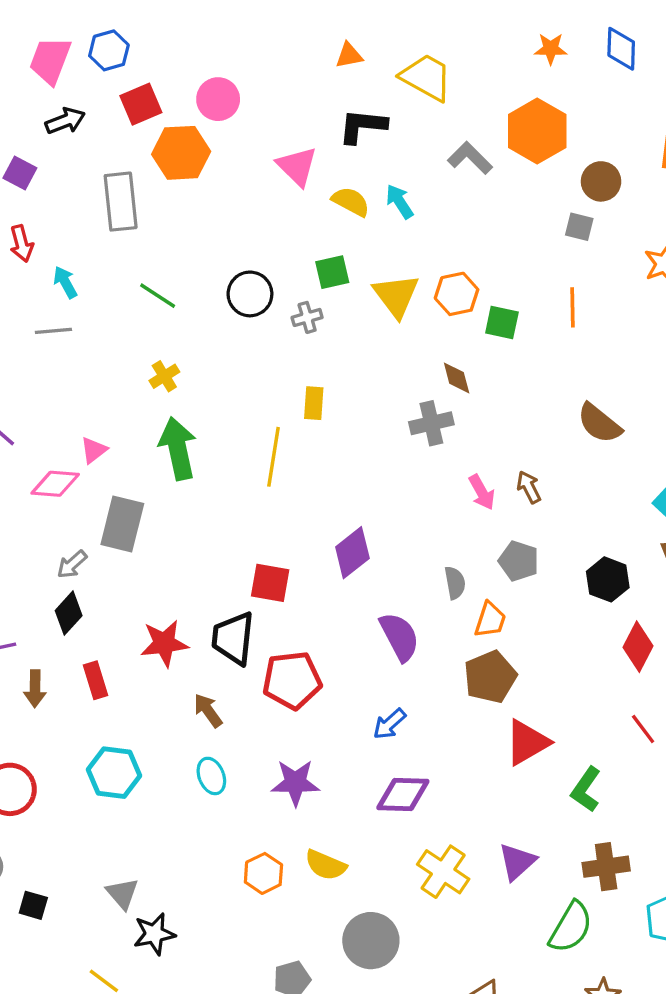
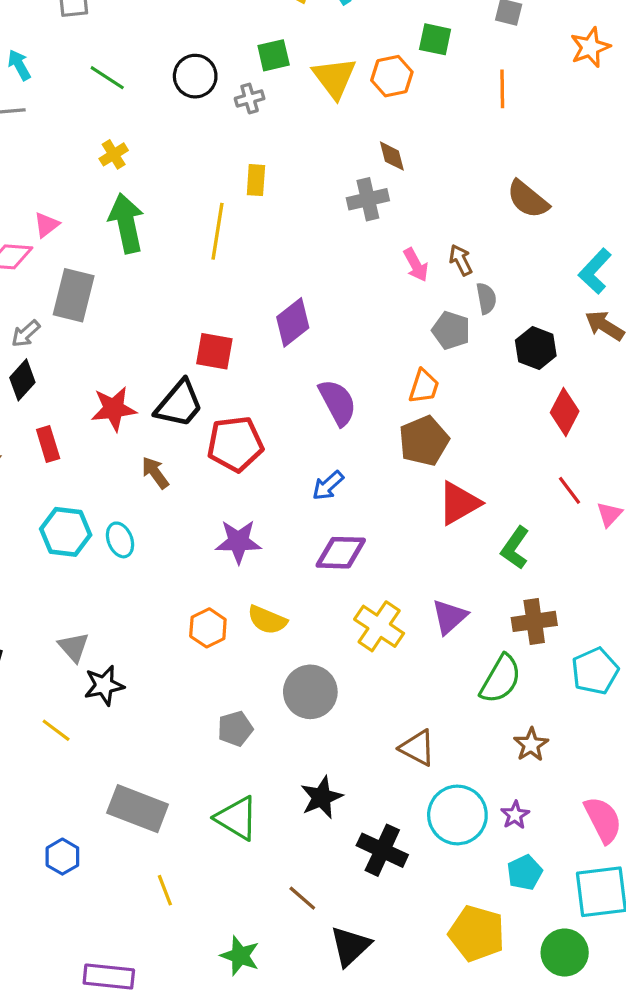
green square: (502, 322) -> (435, 39), moved
gray semicircle: (455, 583) -> (486, 298), moved
black trapezoid: (233, 638) -> (179, 404), turned -146
cyan ellipse: (211, 776) -> (120, 540), moved

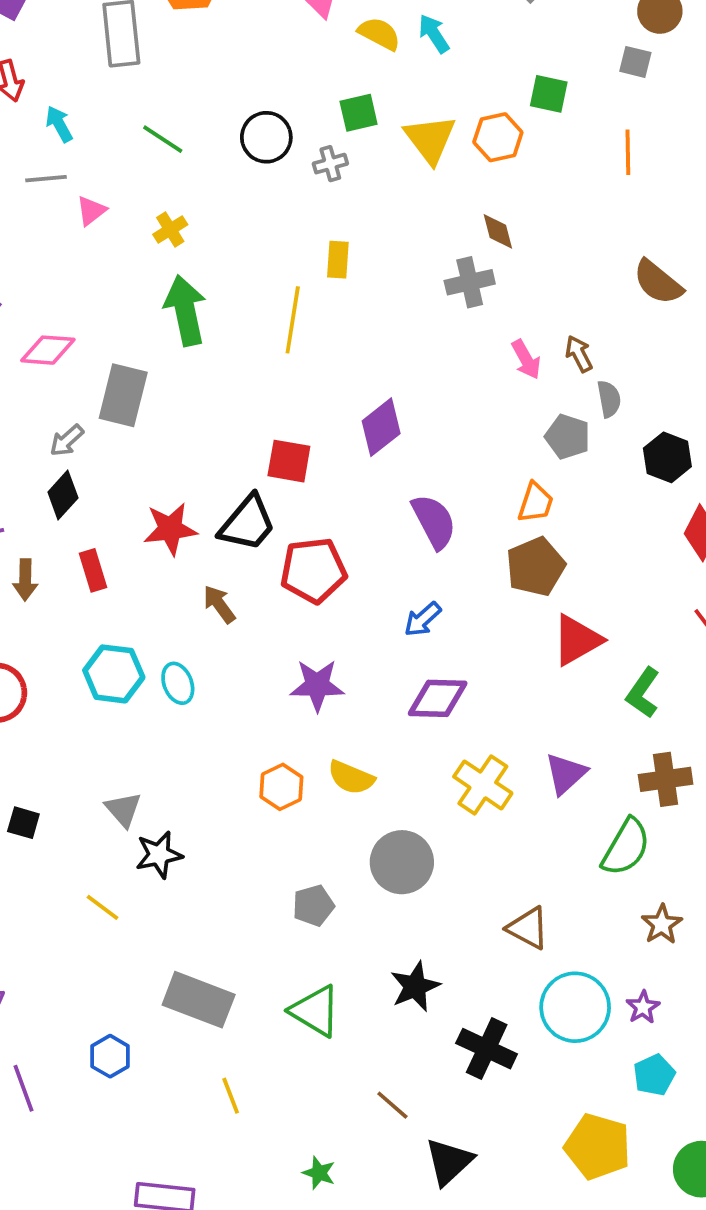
pink triangle: (46, 225) -> (91, 211), moved
green star: (240, 956) -> (319, 1173), size x0.7

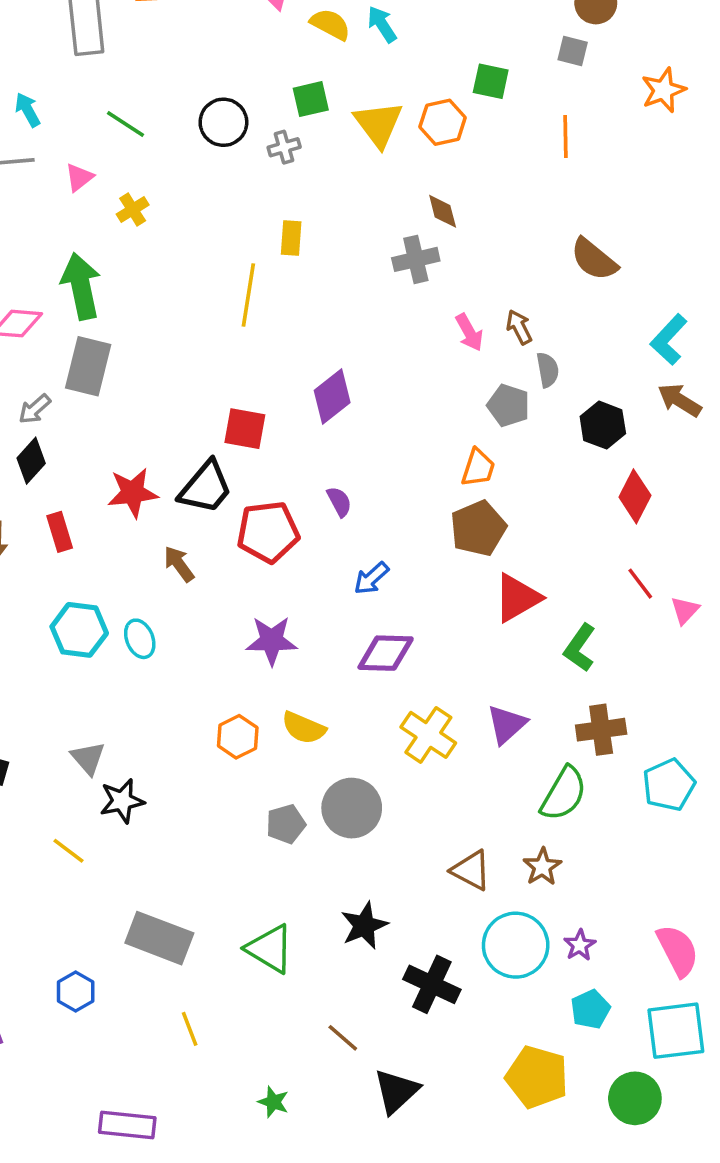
pink triangle: (91, 211) -> (79, 177), moved
green arrow: (185, 310) -> (81, 286), moved
purple semicircle: (434, 521) -> (339, 502), moved, size x0.6
gray pentagon: (313, 906) -> (286, 824), moved
brown star: (662, 924) -> (542, 867), moved

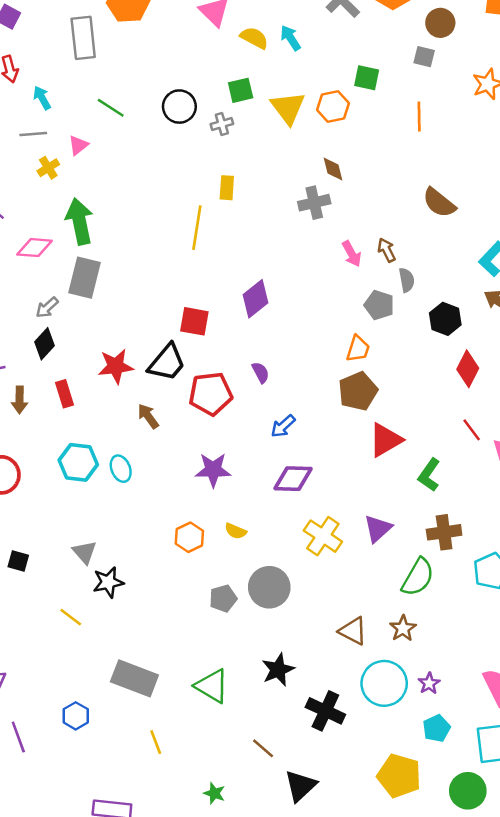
yellow cross: (133, 210) -> (48, 168), moved
yellow semicircle: (304, 728) -> (236, 531), size x0.7

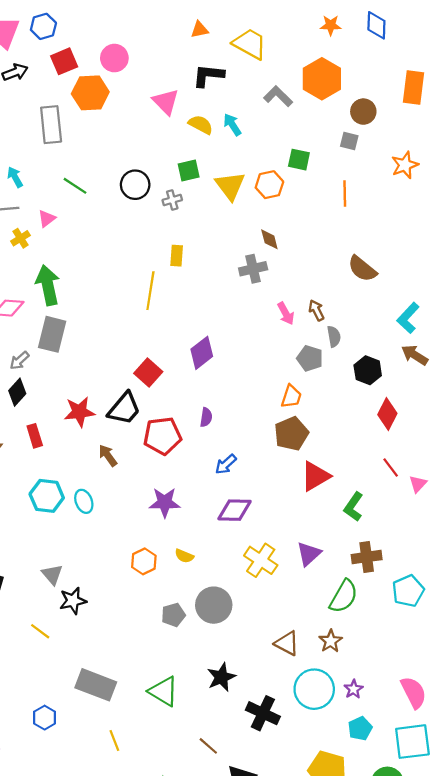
red square: (194, 321) -> (148, 372), turned 32
purple semicircle: (261, 372) -> (206, 417), turned 36

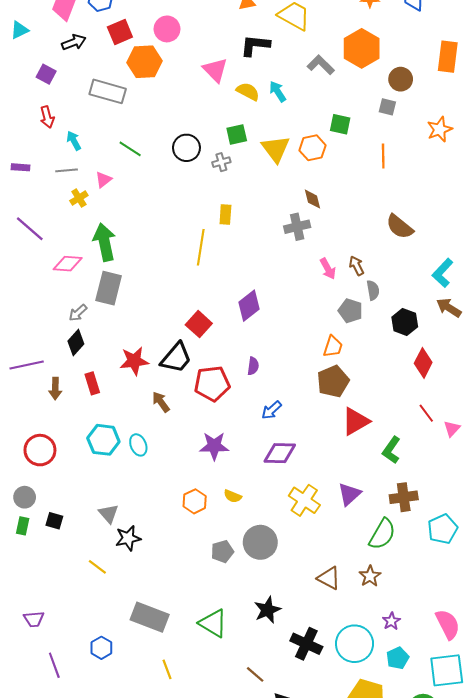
gray rectangle: (51, 125) -> (108, 91), turned -68
cyan circle: (314, 689) -> (355, 644), moved

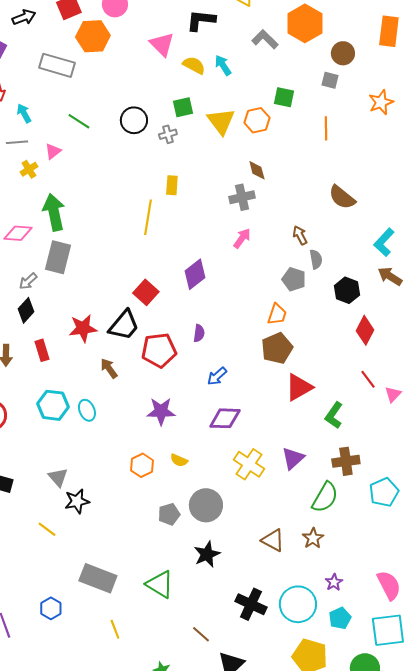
pink arrow: (328, 269) -> (242, 238), moved, turned -115
black star: (267, 610) -> (207, 554), moved

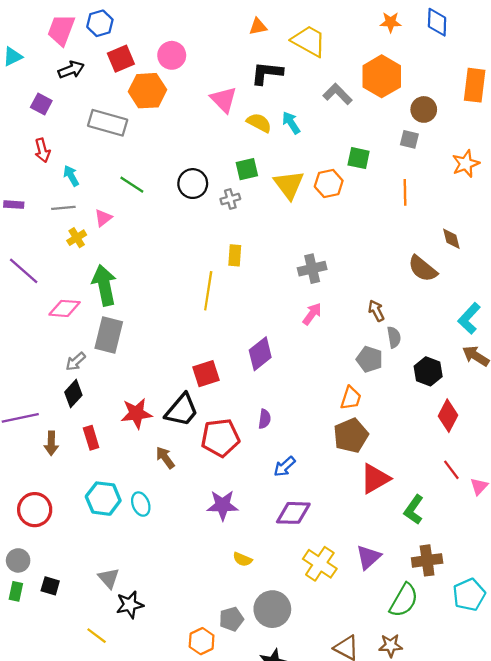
brown diamond: (257, 170) -> (451, 239), moved
red square: (146, 292) -> (206, 374), turned 30
orange hexagon: (142, 465) -> (202, 641), moved
brown star: (313, 538) -> (391, 646), turned 30

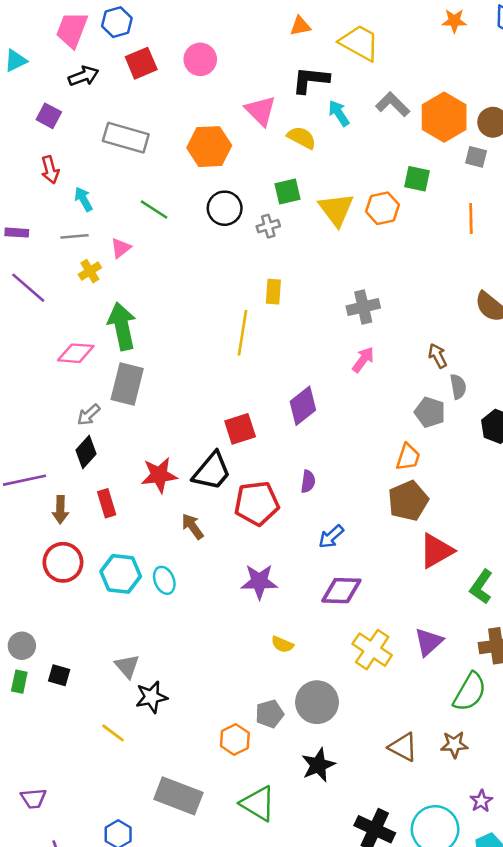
orange hexagon: (382, 76) -> (444, 117), moved
orange hexagon: (147, 91) -> (209, 147), moved
cyan arrow: (291, 123) -> (339, 113), moved
purple line: (24, 271) -> (28, 288), moved
red circle: (35, 510) -> (63, 562), moved

